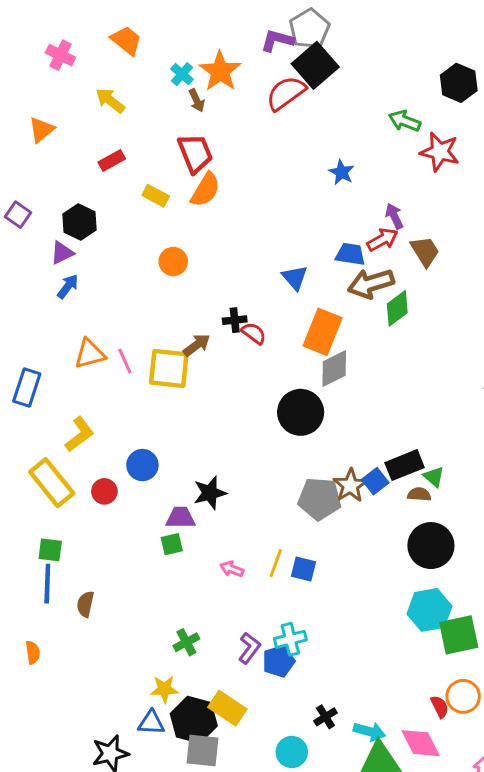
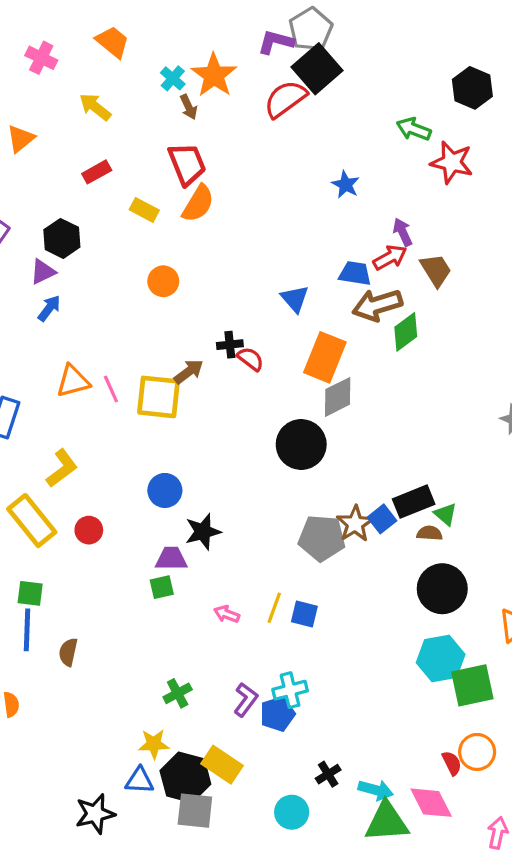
blue circle: (142, 465) -> (165, 490), moved

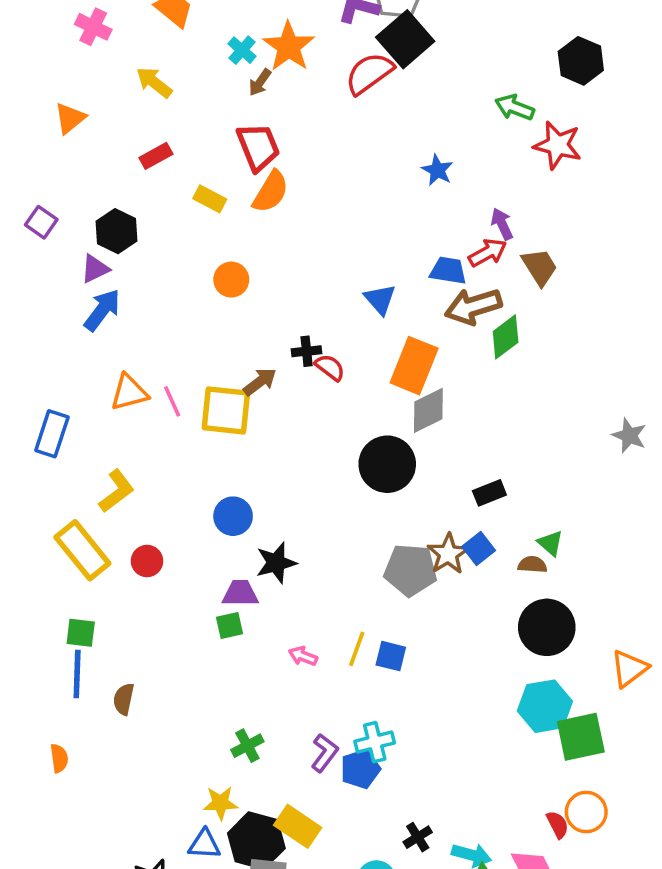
brown arrow: (189, 107) -> (260, 82), turned 60
blue arrow: (49, 308) -> (102, 310), size x1.4
black rectangle: (414, 502) -> (489, 493), moved, size x0.7

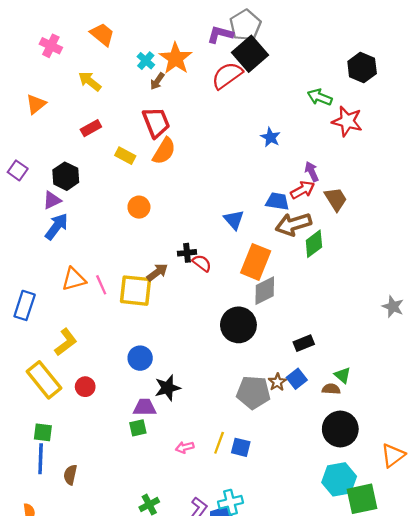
brown star: (448, 554) -> (277, 382), size x0.7
pink arrow: (303, 656) -> (185, 447), turned -36

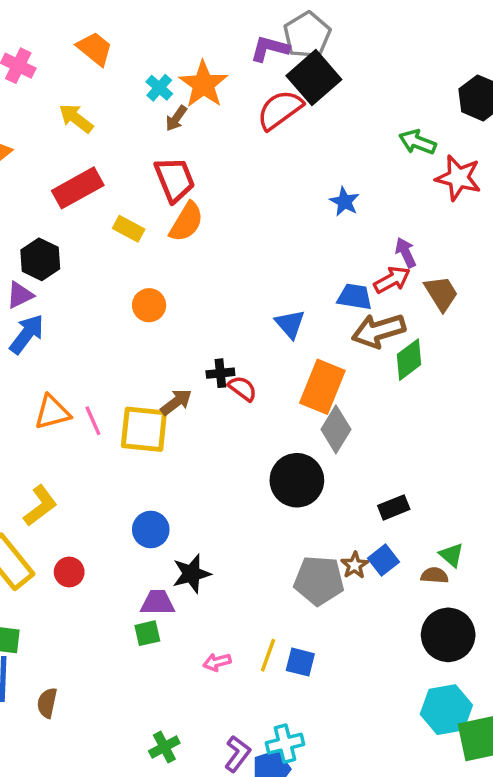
red rectangle: (91, 128) -> (78, 188), size x1.6
gray diamond: (265, 291) -> (336, 429), turned -32

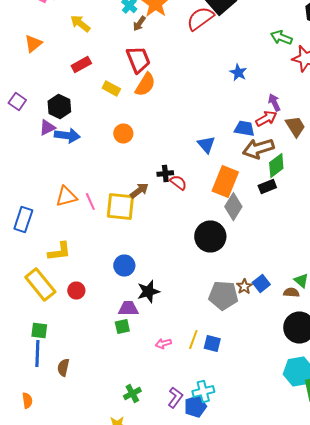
red rectangle: (78, 188) -> (81, 64), size x0.7
blue arrow: (27, 334) -> (67, 136), moved, turned 60
yellow L-shape: (40, 506) -> (59, 252), turned 30
black rectangle: (394, 507) -> (267, 186), moved

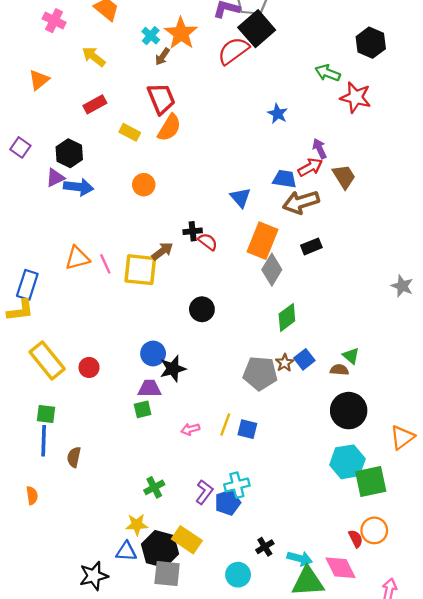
green diamond: (276, 166) -> (287, 317), moved
black circle: (210, 236) -> (202, 309), moved, size x0.7
yellow L-shape: (59, 252) -> (20, 310), moved
blue circle: (124, 266) -> (153, 353), moved

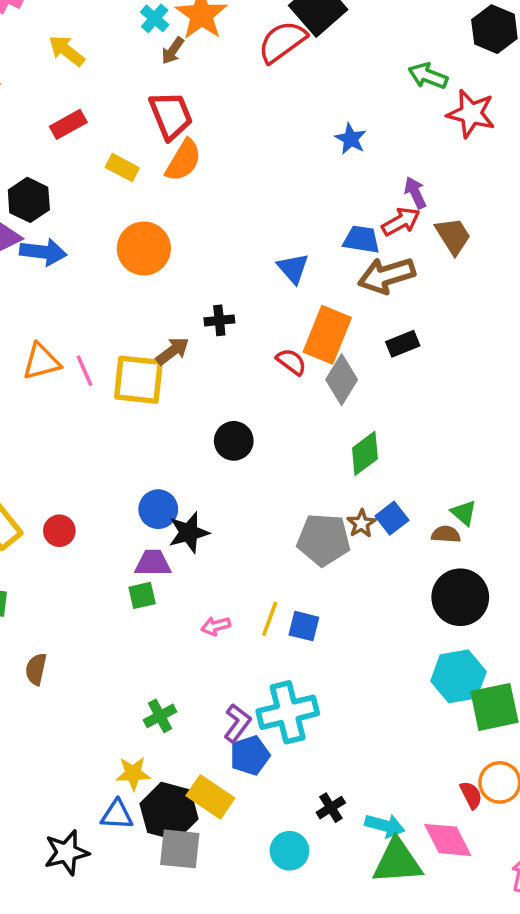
orange circle: (144, 185) -> (144, 248), size x1.5
red semicircle: (208, 242) -> (291, 362), moved
cyan cross: (237, 485) -> (288, 712), size x1.5
blue pentagon: (228, 503) -> (250, 755), moved

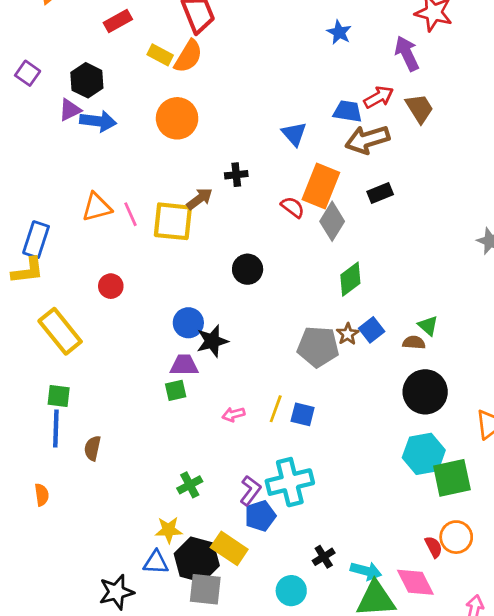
orange semicircle: (183, 160) -> (188, 56), moved
purple arrow: (415, 193) -> (407, 53), moved, size x1.4
red circle: (59, 531) -> (111, 286), moved

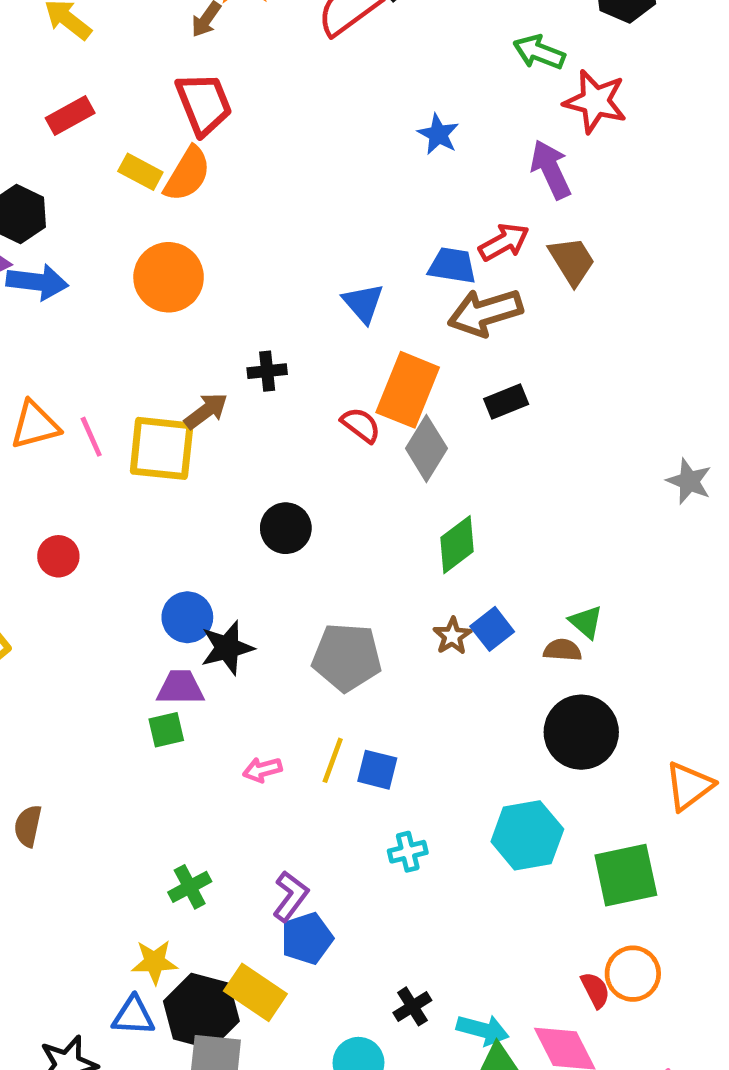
gray pentagon: (318, 347) -> (347, 657), moved
cyan hexagon: (424, 454) -> (527, 835), moved
cyan cross: (290, 482) -> (408, 852), moved, size x0.5

